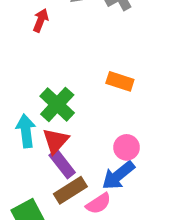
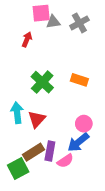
green cross: (57, 104) -> (42, 82), moved
purple rectangle: (62, 164) -> (50, 151), moved, turned 48
brown rectangle: (70, 190) -> (33, 152), moved

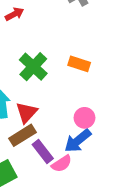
red arrow: (27, 39) -> (14, 14), turned 40
purple rectangle: (50, 151) -> (43, 152), turned -48
brown rectangle: (33, 152) -> (22, 135), moved

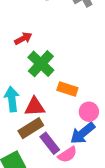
red arrow: (14, 14) -> (23, 38), moved
orange rectangle: (79, 64) -> (67, 89), moved
red triangle: (27, 112) -> (35, 107), turned 45

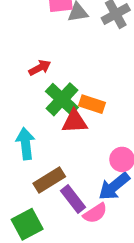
orange rectangle: (67, 89) -> (92, 104), moved
red triangle: (35, 107) -> (75, 121), moved

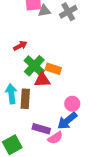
brown rectangle: (49, 180) -> (25, 99), moved, turned -54
purple rectangle: (73, 199) -> (41, 129), turned -36

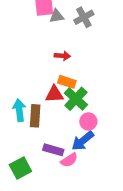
red arrow: (20, 46) -> (62, 56), moved, turned 32
green cross: (34, 66) -> (76, 99), moved

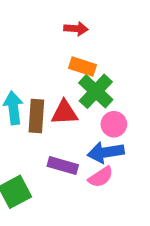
red triangle: (54, 94) -> (64, 113), moved
blue arrow: (83, 141) -> (106, 152), turned 30
pink semicircle: (69, 160) -> (101, 177), moved

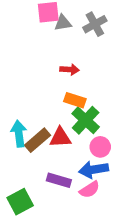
brown rectangle: (36, 116) -> (38, 140), turned 45

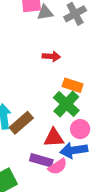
orange rectangle: (75, 100) -> (73, 85), moved
red triangle: (60, 138) -> (54, 138), moved
pink semicircle: (90, 190) -> (58, 167), moved

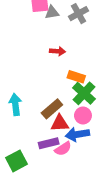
green cross: (66, 104) -> (84, 93), moved
brown rectangle: (21, 123) -> (52, 109), moved
purple rectangle: (41, 160) -> (49, 143), turned -30

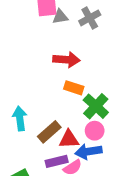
red arrow: (57, 51) -> (66, 60), size x1.5
orange rectangle: (76, 77) -> (74, 88), moved
brown rectangle: (52, 109) -> (49, 132), moved

